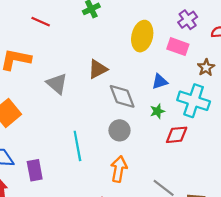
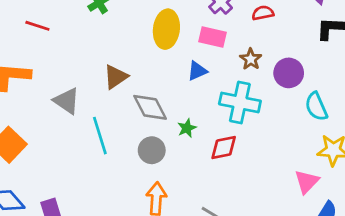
blue triangle: (160, 82) -> (197, 71), moved
green star: (157, 111) -> (187, 128), moved
cyan line: (77, 146) -> (100, 136), moved

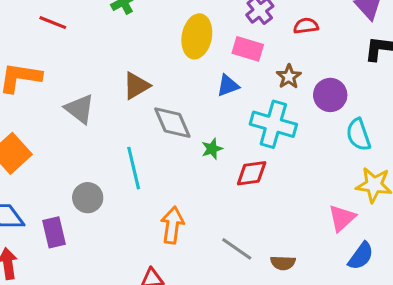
cyan line: (100, 136) -> (134, 168), moved
gray circle: (152, 150) -> (88, 198), moved

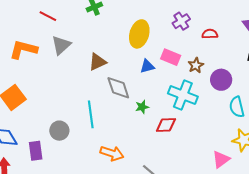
pink rectangle: (248, 49) -> (171, 57), moved
blue triangle: (228, 86) -> (147, 66), moved
gray triangle: (80, 109) -> (61, 45), moved, turned 35
orange arrow: (172, 225) -> (112, 153), turned 95

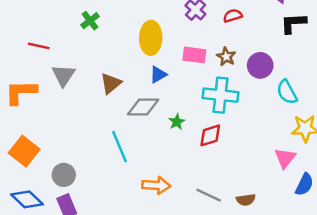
blue triangle: (147, 66) -> (158, 74), moved
gray diamond: (118, 88) -> (143, 107), turned -56
gray circle: (59, 131) -> (64, 175), moved

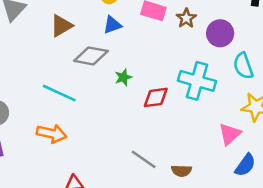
cyan cross: (221, 95) -> (197, 81), moved
cyan line: (119, 147) -> (59, 93), turned -52
orange arrow: (156, 185) -> (52, 134), moved

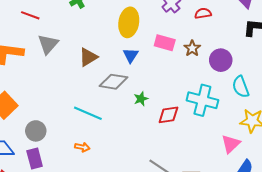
blue triangle: (112, 25) -> (131, 55), turned -35
orange arrow: (52, 134) -> (82, 147), size x0.6

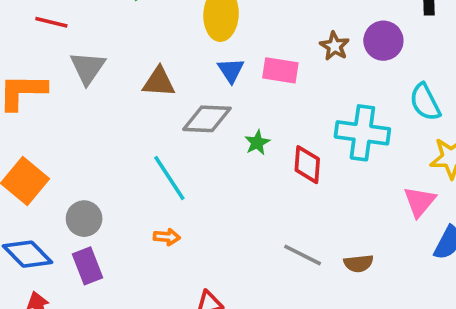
pink rectangle: (165, 43) -> (280, 70), moved
brown triangle: (88, 57) -> (159, 82), turned 42
purple circle: (221, 60) -> (383, 41), moved
cyan line: (88, 113) -> (169, 178), turned 40
red diamond: (168, 115) -> (307, 165), turned -70

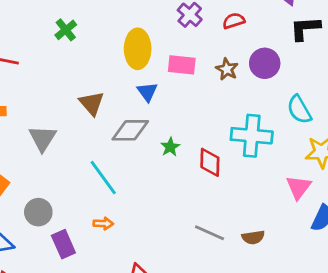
gray triangle: (88, 68) -> (43, 138), moved
pink rectangle: (280, 70) -> (182, 65), moved
brown triangle: (159, 82) -> (92, 103), turned 48
purple rectangle: (87, 266) -> (63, 244), moved

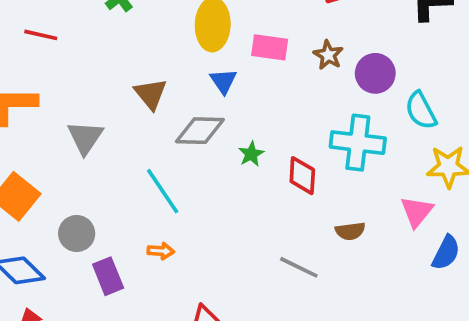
purple circle: (265, 63) -> (375, 73), moved
brown semicircle: (253, 237) -> (350, 231), moved

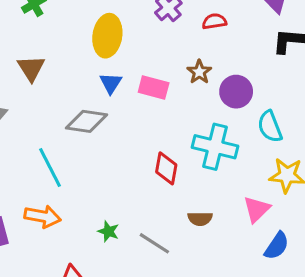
pink rectangle: (270, 47) -> (154, 87), moved
brown triangle: (151, 94) -> (31, 68), moved
green star: (251, 154) -> (108, 231), moved, turned -30
orange arrow: (161, 251) -> (43, 216), size x1.6

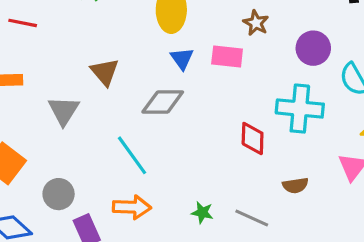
brown triangle: (31, 68) -> (105, 72), moved
brown star: (199, 72) -> (256, 23), moved

